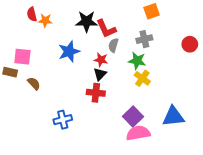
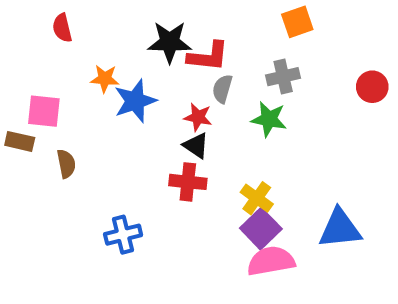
orange star: (45, 20) -> (105, 79), moved
red L-shape: (106, 29) -> (208, 56), turned -60
black triangle: (100, 74) -> (196, 145), turned -40
yellow cross: (142, 78) -> (257, 198), moved
brown semicircle: (34, 83) -> (66, 164), turned 32

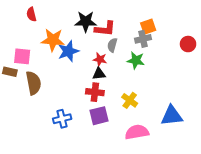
orange square: (297, 22) -> (148, 27), moved
orange star: (105, 79) -> (53, 40), size x1.6
black triangle: (196, 145) -> (99, 74), turned -40
brown semicircle: (66, 164) -> (33, 83), size x1.6
purple square: (261, 229) -> (99, 116), moved, turned 30

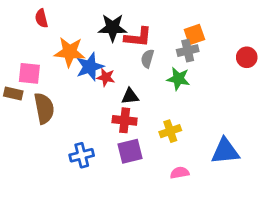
red star: (100, 59) -> (106, 77), moved
yellow cross: (130, 100) -> (170, 131), turned 35
pink semicircle: (137, 132) -> (180, 173), size x0.6

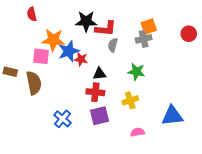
red circle: (247, 57) -> (189, 34), moved
pink square: (29, 73) -> (41, 56), moved
green star: (178, 79) -> (136, 72), moved
blue cross: (82, 155) -> (63, 119), turned -36

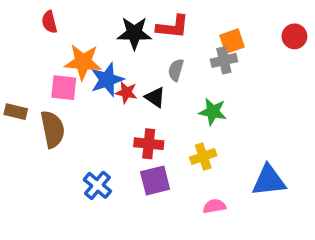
red L-shape: (106, 29) -> (173, 27), moved
red circle: (189, 34) -> (294, 36), moved
black triangle: (99, 74) -> (155, 97), moved, turned 40

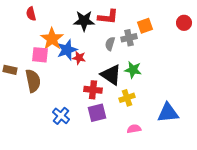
gray cross: (224, 60) -> (129, 38), moved
orange star: (83, 62) -> (52, 39), turned 30
black triangle: (155, 97) -> (111, 75), moved, size x1.6

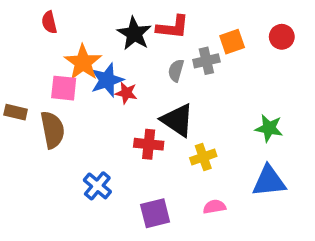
black star: (84, 21) -> (134, 34), turned 30
red circle: (184, 23) -> (282, 37), moved
green star: (133, 70) -> (269, 128), moved
purple square: (97, 113) -> (155, 213), moved

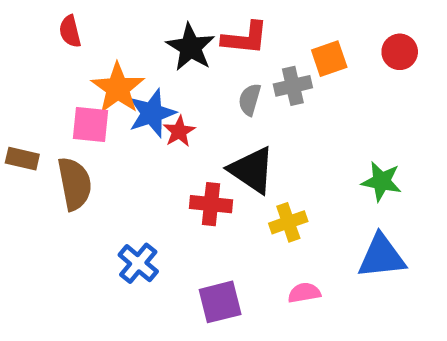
red star: (126, 93) -> (179, 131), turned 30

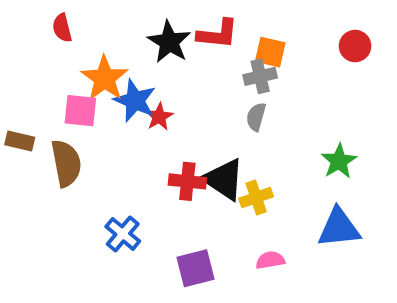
orange square: (329, 59) -> (270, 52), moved, turned 32
gray semicircle: (250, 100) -> (256, 117), moved
blue star: (152, 113) -> (135, 101), turned -30
black triangle: (252, 170) -> (224, 179), moved
green star: (382, 181) -> (339, 161), turned 30

